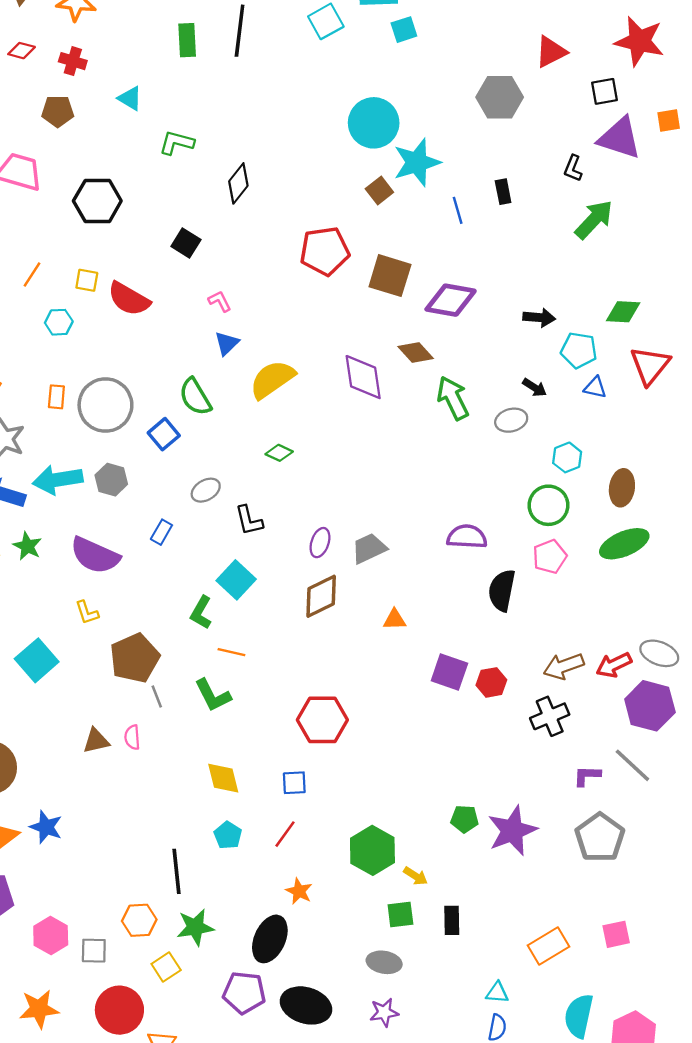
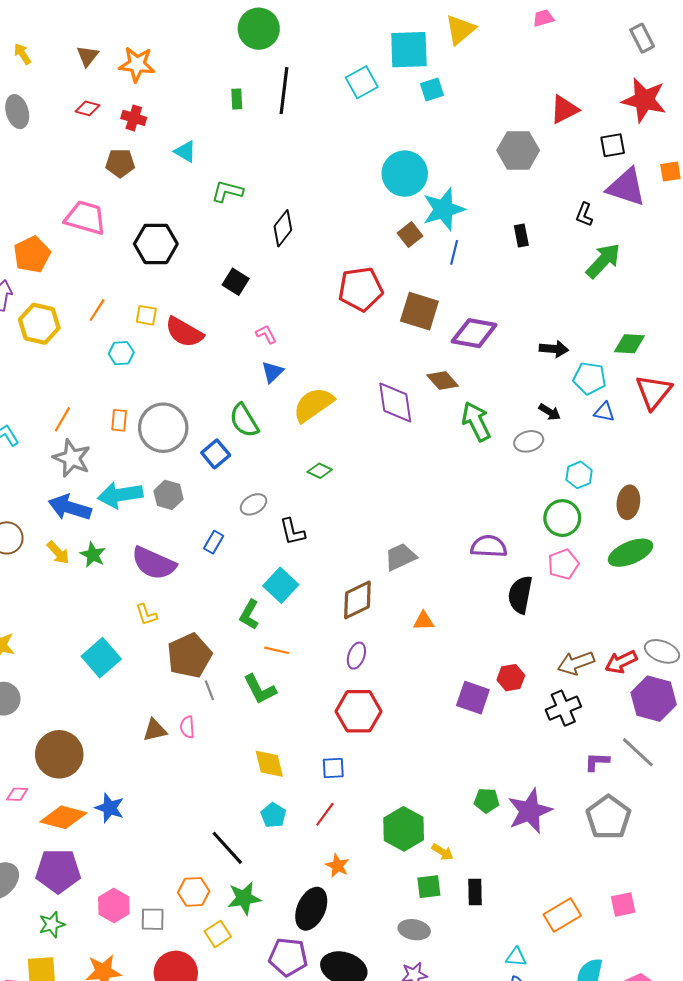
green rectangle: (187, 40) -> (237, 99), size x0.7
blue line: (458, 210) -> (454, 252), moved, turned 30
purple ellipse: (320, 543) -> (356, 656), moved
purple square: (449, 672) -> (473, 698), moved
black line: (177, 871) -> (227, 848), turned -36

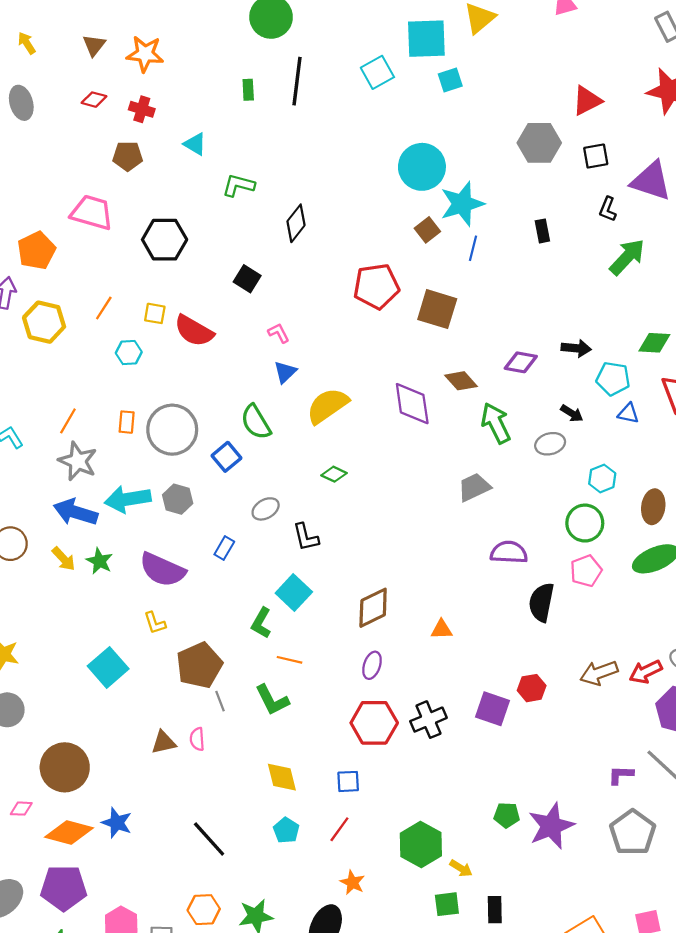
black square: (613, 145) -> (596, 156), moved
purple diamond: (474, 333) -> (521, 362), moved, size x0.7
gray trapezoid: (401, 557) -> (474, 487), moved
black cross: (563, 708) -> (428, 720), moved
black line: (227, 848) -> (209, 839), moved

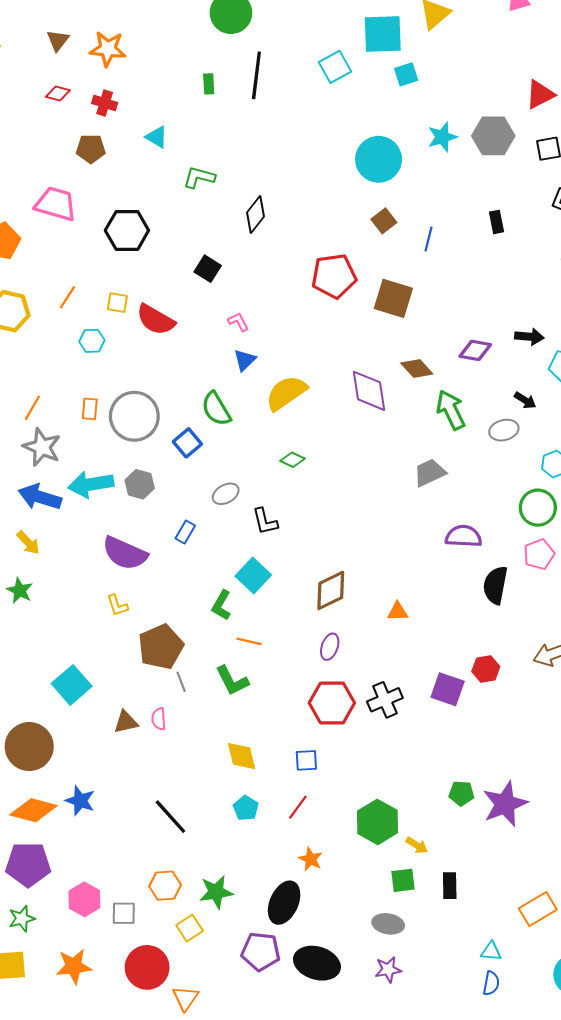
cyan star: (462, 204) -> (442, 137), moved, size x0.7
green star: (99, 561) -> (20, 590), moved
cyan square: (108, 667) -> (72, 685), moved

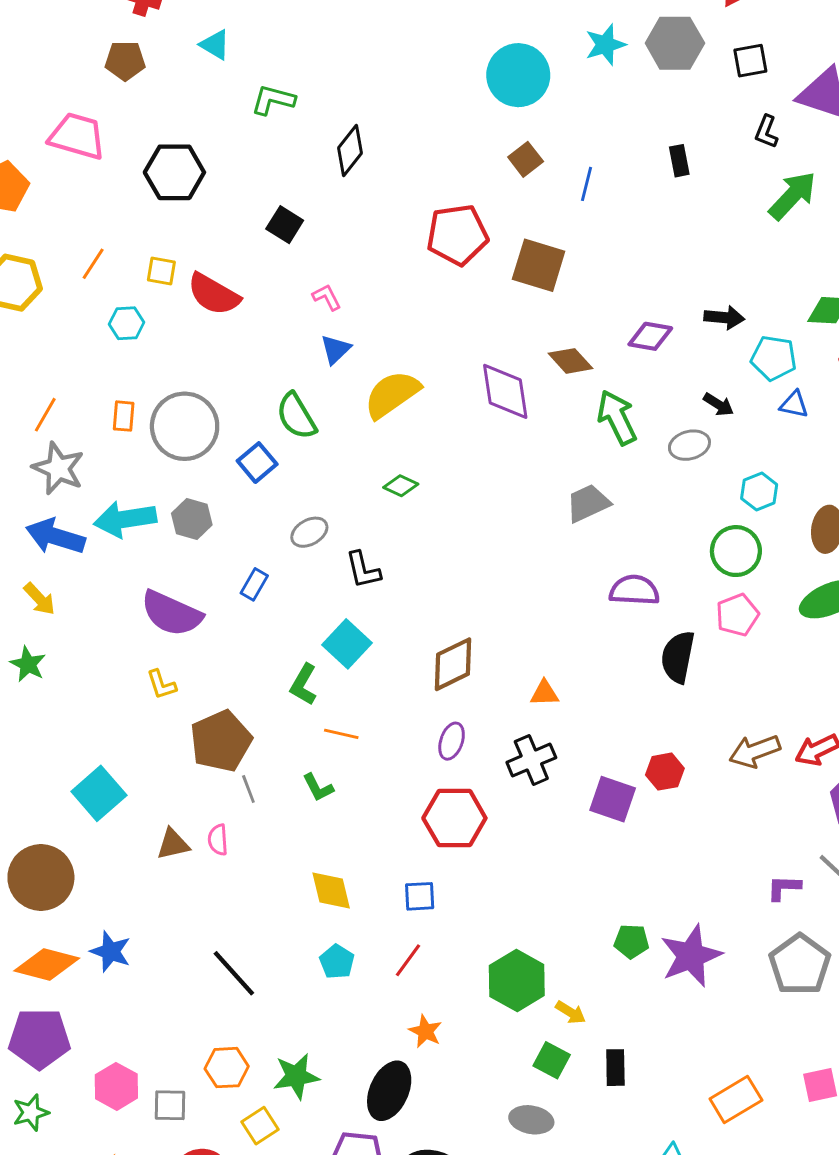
green L-shape: (232, 681) -> (318, 788), size x0.7
black cross: (385, 700) -> (531, 760), moved
green square: (403, 880) -> (552, 1060), turned 35

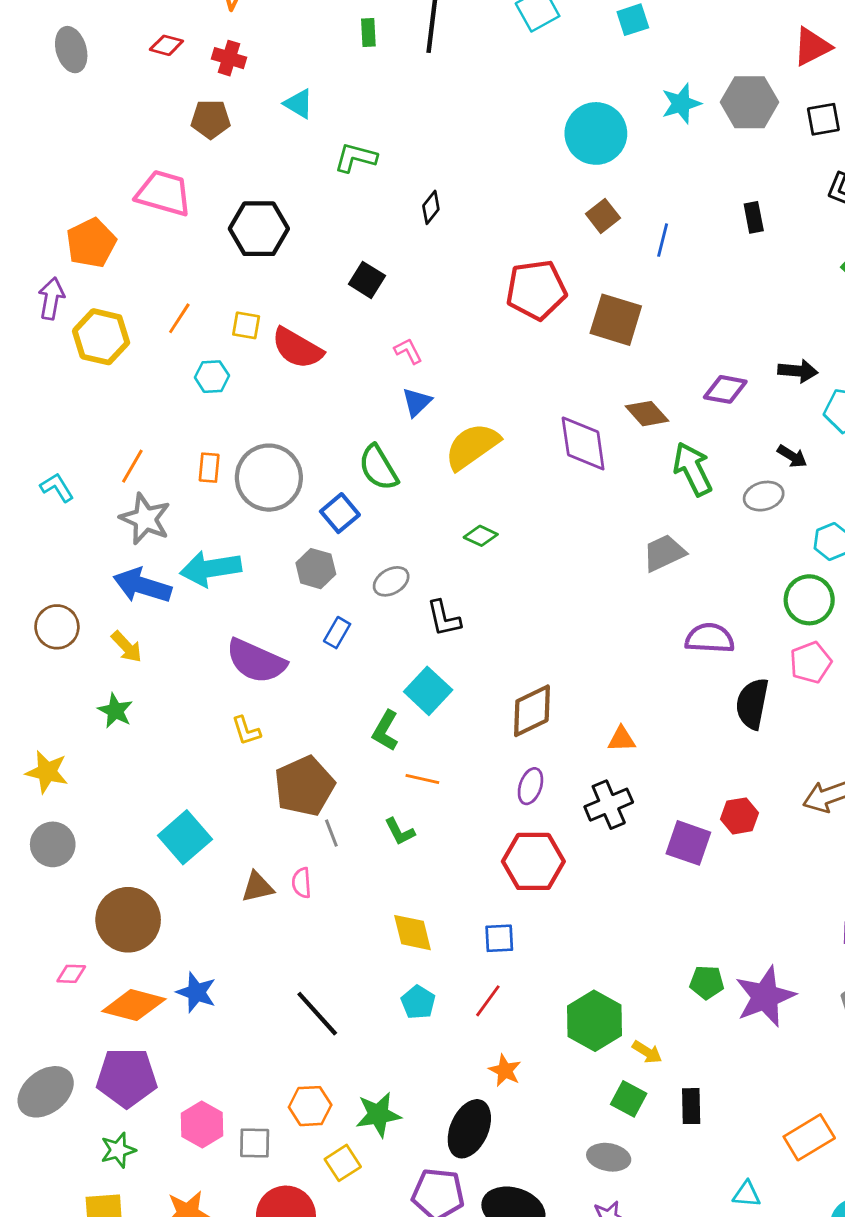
black diamond: (350, 151) -> (431, 207), size x0.7
gray hexagon: (192, 519) -> (316, 569), moved

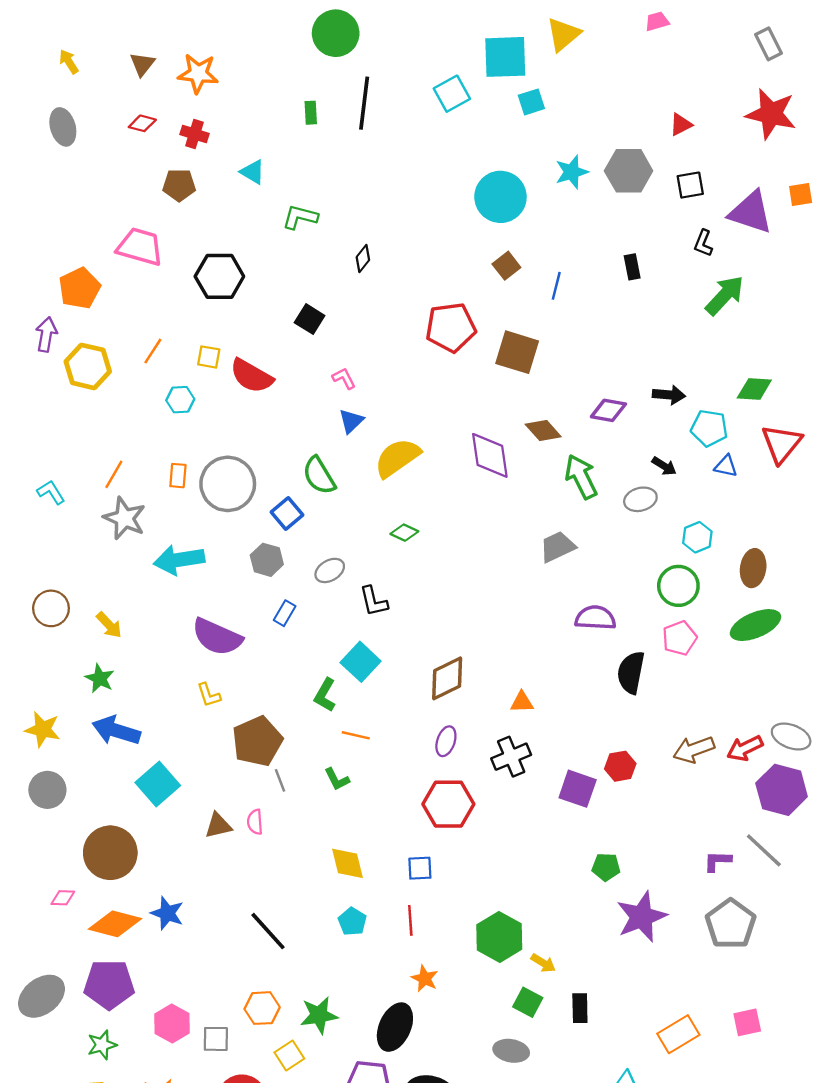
red triangle: (812, 47) -> (681, 125), size x0.7
blue arrow: (142, 586) -> (116, 731), moved
green pentagon: (707, 982) -> (606, 867), moved
red line: (488, 1001) -> (410, 920), turned -40

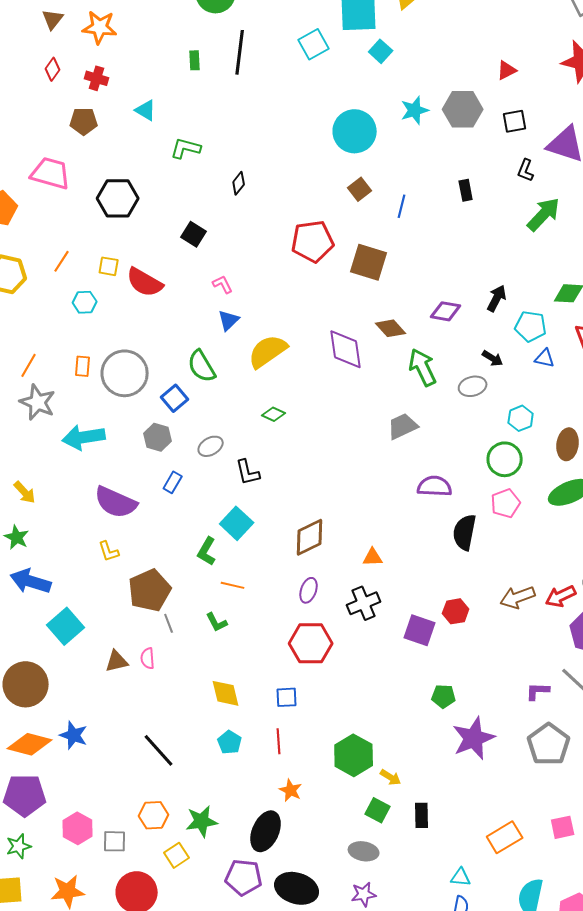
cyan square: (531, 102) -> (381, 51), turned -30
red diamond: (142, 123) -> (53, 69), turned -70
black arrow: (669, 395) -> (497, 298), turned -68

